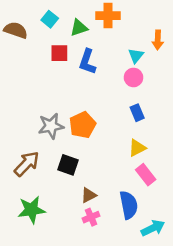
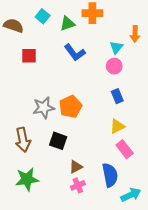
red square: (59, 53) -> (29, 56), moved
blue L-shape: (87, 62) -> (75, 53), turned -55
brown arrow: (27, 164) -> (23, 140), turned 125

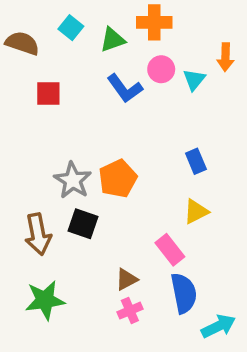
pink circle: (114, 66) -> (161, 69), moved
gray star: (44, 108) -> (73, 180), turned -30
black square: (58, 141) -> (83, 224), moved
pink rectangle: (125, 149) -> (170, 250), moved

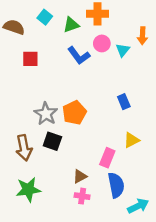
yellow triangle: (196, 212) -> (131, 140), moved
pink rectangle: (170, 250) -> (107, 158), turned 60
pink cross: (130, 311) -> (82, 196), turned 32

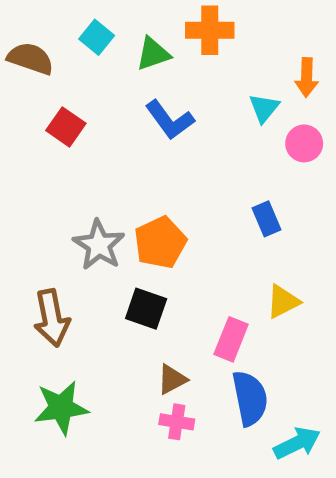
pink circle: (102, 43) -> (304, 143), moved
red square: (30, 59) -> (66, 127), turned 35
black square: (52, 141) -> (146, 309), moved

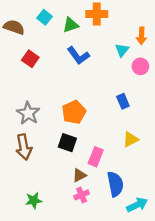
gray star: (99, 245) -> (28, 113), moved
pink rectangle: (231, 339) -> (96, 157), moved
green star: (61, 408) -> (34, 200), moved, size x0.7
pink cross: (177, 422) -> (82, 195), turned -32

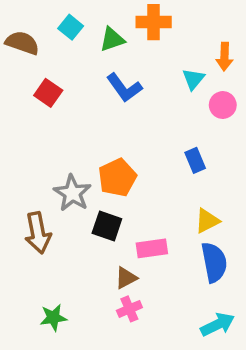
gray star: (28, 113) -> (72, 193), moved
pink rectangle: (96, 157) -> (152, 248), turned 60
blue semicircle: (115, 184) -> (214, 262), moved

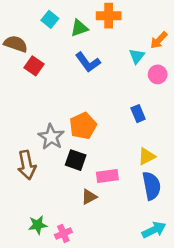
brown semicircle: (22, 43) -> (16, 44), moved
orange arrow: (224, 57) -> (159, 40), turned 42
pink cross: (129, 309) -> (63, 234), moved

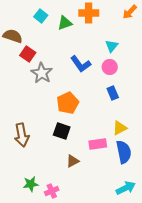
orange arrow: (159, 40) -> (130, 12), moved
blue L-shape: (88, 62) -> (81, 64), moved
pink circle: (158, 74) -> (110, 67), moved
gray star: (51, 137) -> (42, 73), moved
pink rectangle: (107, 176) -> (98, 144), moved

